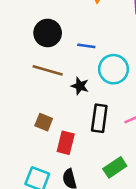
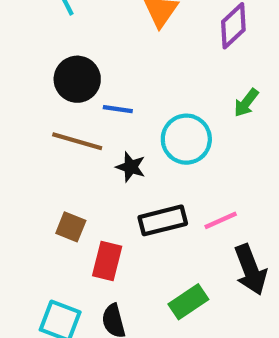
blue line: (86, 46) -> (118, 109), moved
black rectangle: (99, 118) -> (163, 220), turned 68

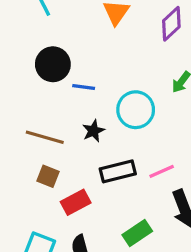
brown line: (77, 141) -> (45, 137), moved
black star: (131, 167) -> (93, 131), turned 30
red rectangle: (107, 261) -> (76, 202), turned 48

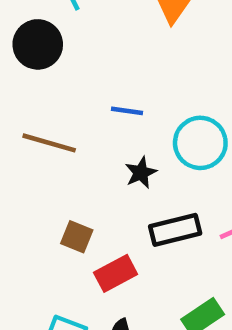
black circle: (53, 64) -> (38, 44), moved
brown line: (45, 137) -> (49, 143), moved

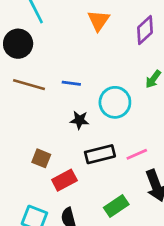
brown line: (49, 143) -> (29, 85), moved
black star: (141, 173) -> (79, 120), turned 30

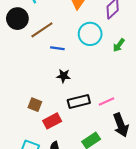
brown line: (29, 85) -> (42, 30), moved, turned -50
cyan circle: (115, 102) -> (90, 34), moved

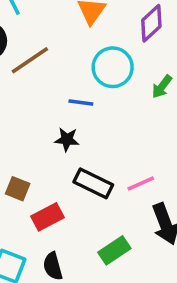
blue line: (57, 48) -> (81, 102), moved
black rectangle: (79, 101) -> (93, 183), turned 40

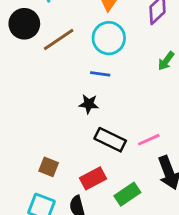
cyan circle: (113, 67) -> (109, 38), moved
brown square: (18, 189) -> (49, 167), moved
red rectangle: (47, 217) -> (93, 178), moved

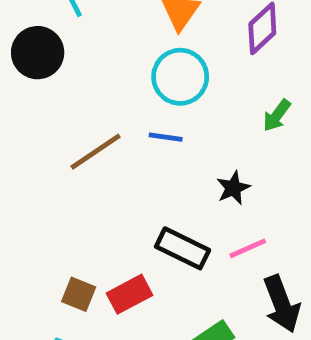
brown line: (59, 40) -> (96, 152), moved
black star: (89, 104) -> (233, 188), moved, turned -30
red rectangle: (93, 178) -> (129, 294), moved

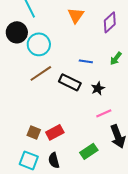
cyan circle: (180, 77) -> (39, 44), moved
blue line: (166, 137) -> (86, 61), moved
black rectangle: (183, 248) -> (70, 82), moved

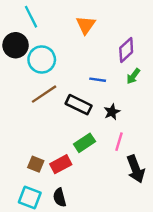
purple diamond: (110, 22) -> (126, 50), moved
pink line: (104, 113) -> (119, 142), turned -49
green rectangle: (89, 151) -> (85, 143), moved

